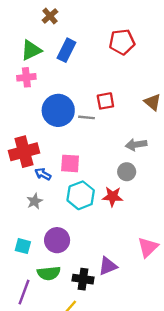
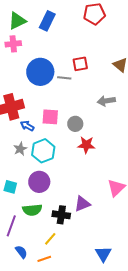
gray circle: (127, 172) -> (75, 124), moved
cyan hexagon: (81, 195) -> (43, 151), moved

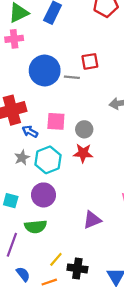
red star: (86, 145) -> (83, 153), moved
black cross: (61, 215) -> (77, 268), moved

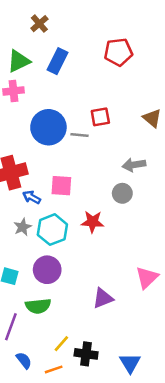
gray circle: (84, 129) -> (122, 193), moved

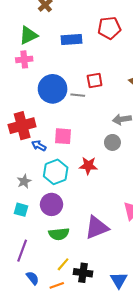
blue rectangle: (58, 61) -> (71, 39), moved, turned 60
gray star: (23, 227) -> (24, 181), moved
purple triangle: (103, 298) -> (97, 228), size x1.4
green semicircle: (38, 306) -> (59, 234), moved

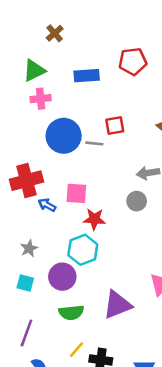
pink cross: (24, 59) -> (41, 99), moved
red star: (88, 166) -> (94, 219), moved
cyan hexagon: (56, 172) -> (83, 250), moved

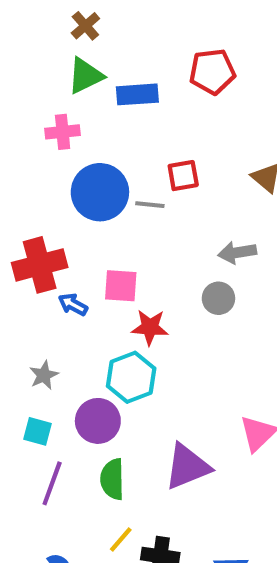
green triangle: (34, 70) -> (85, 76), moved
green semicircle: (71, 313) -> (112, 479), turned 95
purple line: (26, 333) -> (52, 483), moved

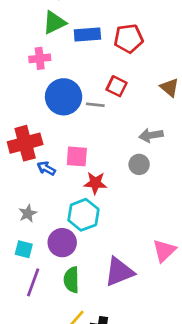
red pentagon: (212, 72) -> (128, 38), moved
red square: (183, 176) -> (117, 86), turned 36

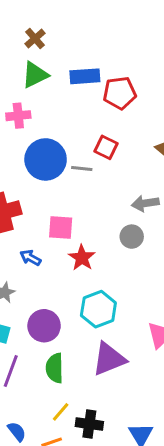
blue rectangle: (87, 35) -> (85, 76), moved
blue arrow: (46, 168) -> (30, 258), moved
red star: (95, 183) -> (82, 258), turned 30
cyan hexagon: (83, 215) -> (98, 309), moved

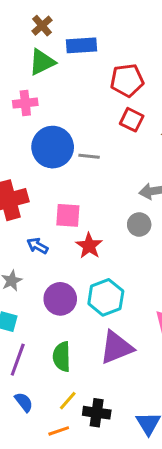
blue rectangle: (85, 76) -> (81, 45), moved
red square: (106, 147) -> (132, 120), moved
purple circle: (44, 326) -> (60, 299), moved
blue semicircle: (17, 432) -> (24, 402), moved

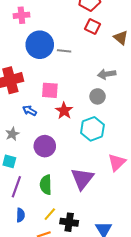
cyan hexagon: (106, 297) -> (92, 129), moved
purple triangle: (116, 347) -> (82, 179), turned -30
blue semicircle: (24, 402) -> (20, 215), turned 40

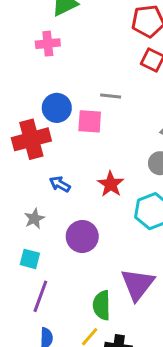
blue circle: (40, 45) -> (57, 108), moved, size x0.7
pink square: (50, 90) -> (90, 121), moved
green semicircle: (46, 185) -> (102, 305), moved

